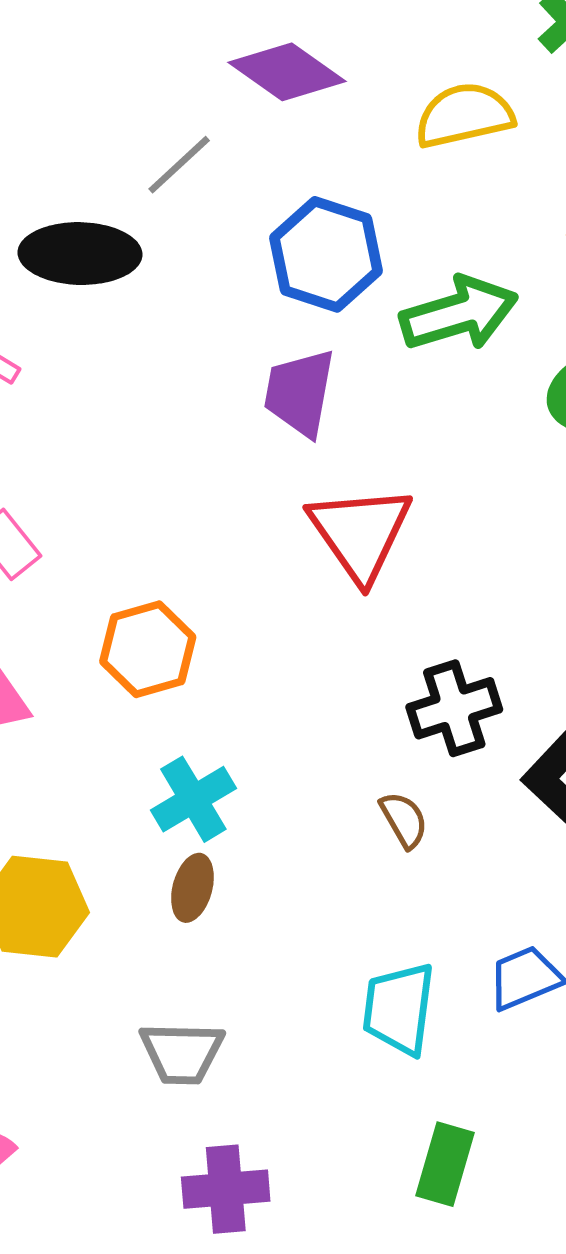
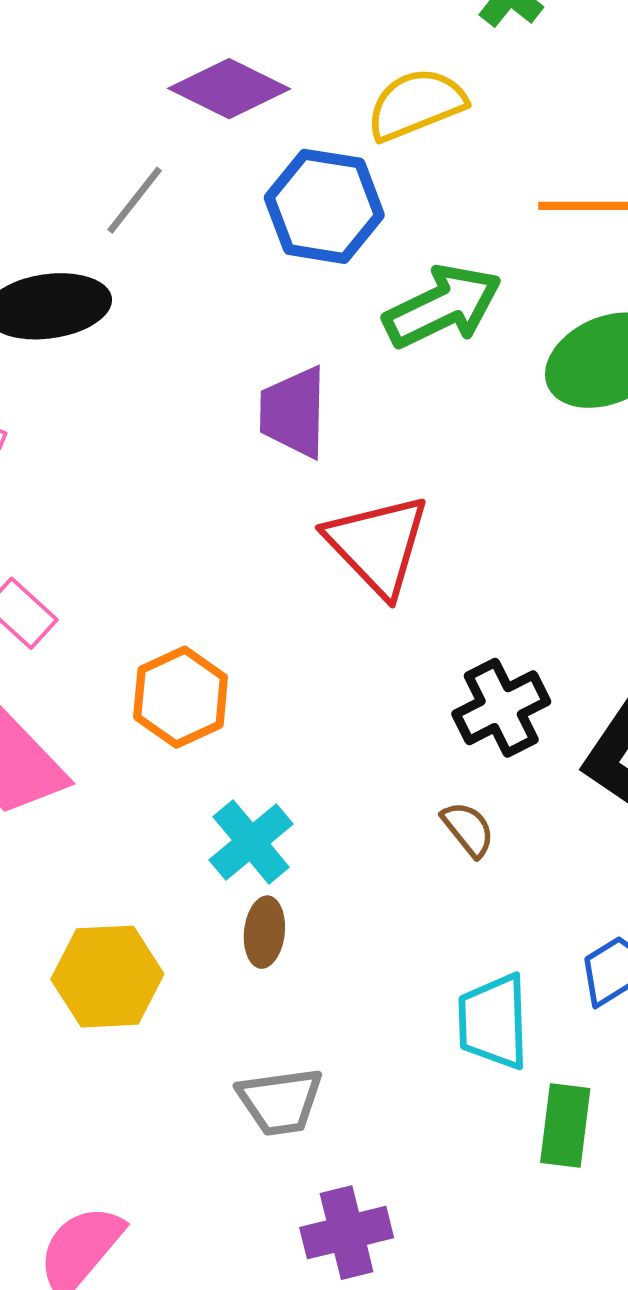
blue hexagon: (326, 254) -> (324, 206), moved
green rectangle: (445, 1164) -> (565, 1126), moved

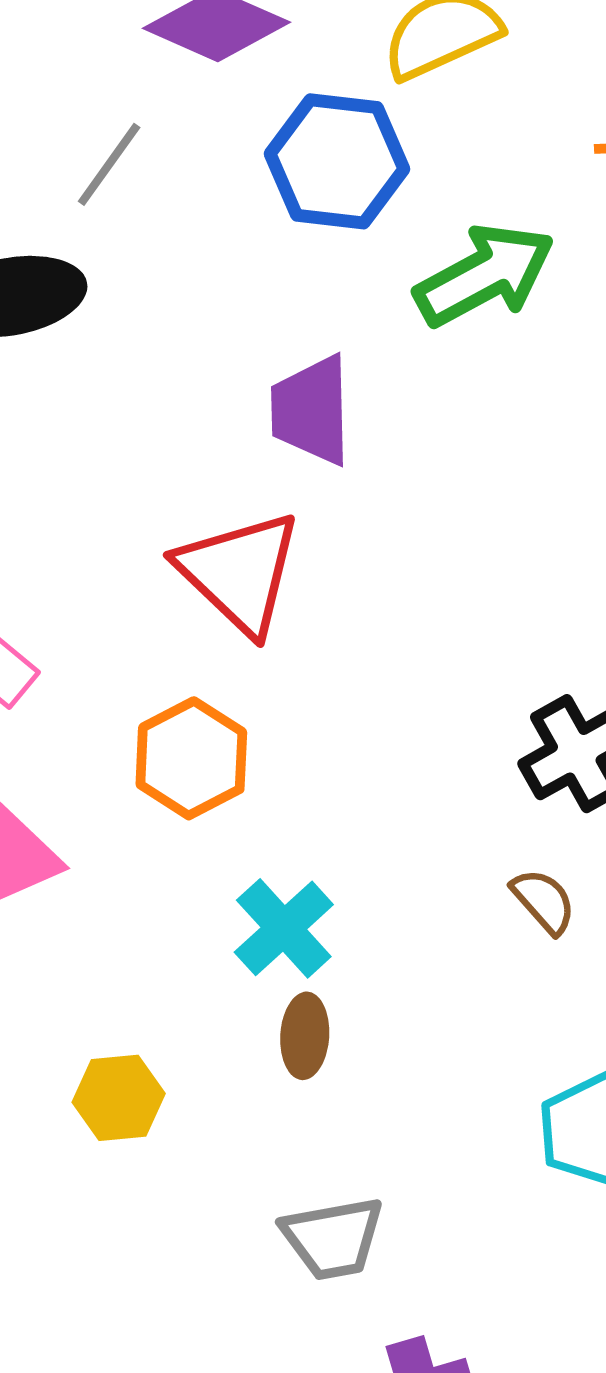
red triangle: (378, 545) -> (239, 572), moved
yellow hexagon: (107, 977) -> (119, 1098), size x0.7

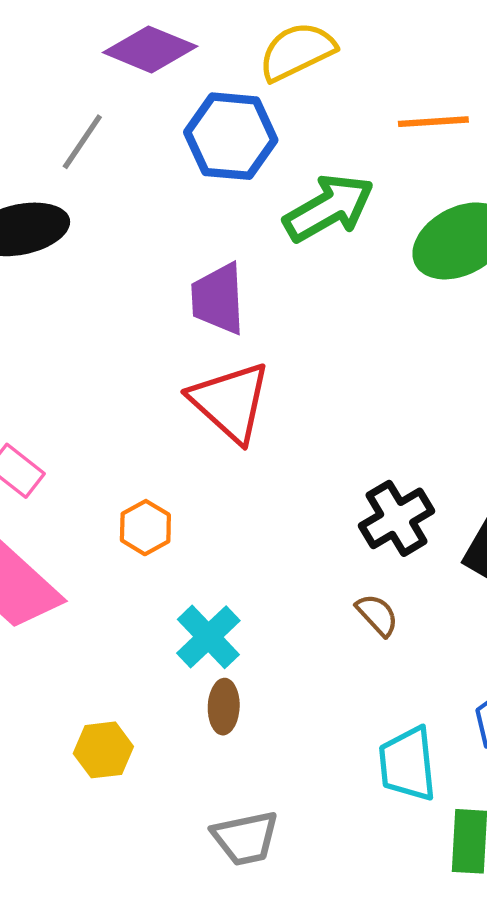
red triangle: (239, 572) -> (230, 402), moved
orange hexagon: (191, 758) -> (145, 528), size x0.7

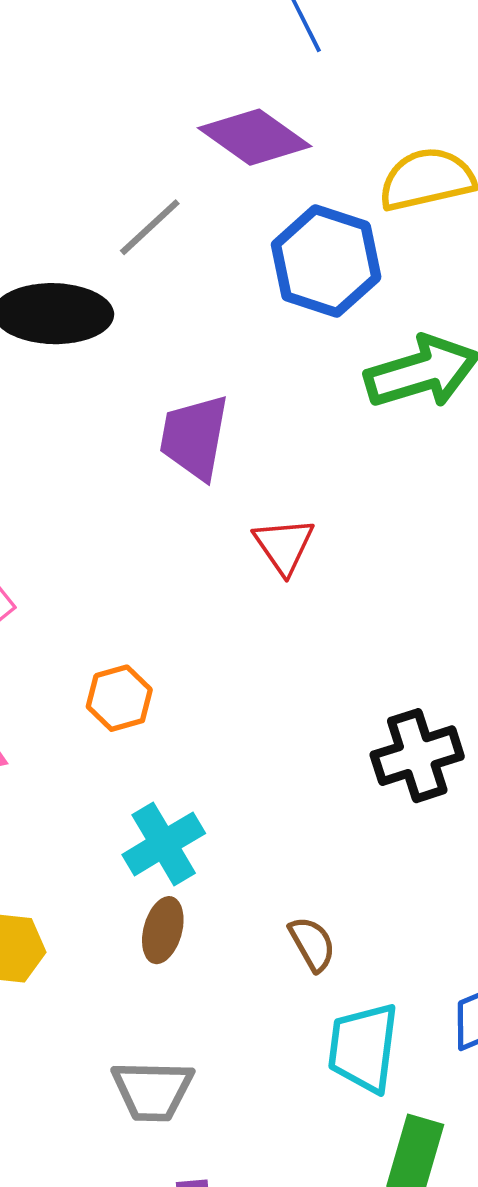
purple trapezoid: (218, 299) -> (194, 437), moved
red triangle: (230, 402) -> (284, 546), moved, size x0.6
brown semicircle: (377, 615) -> (312, 944), moved

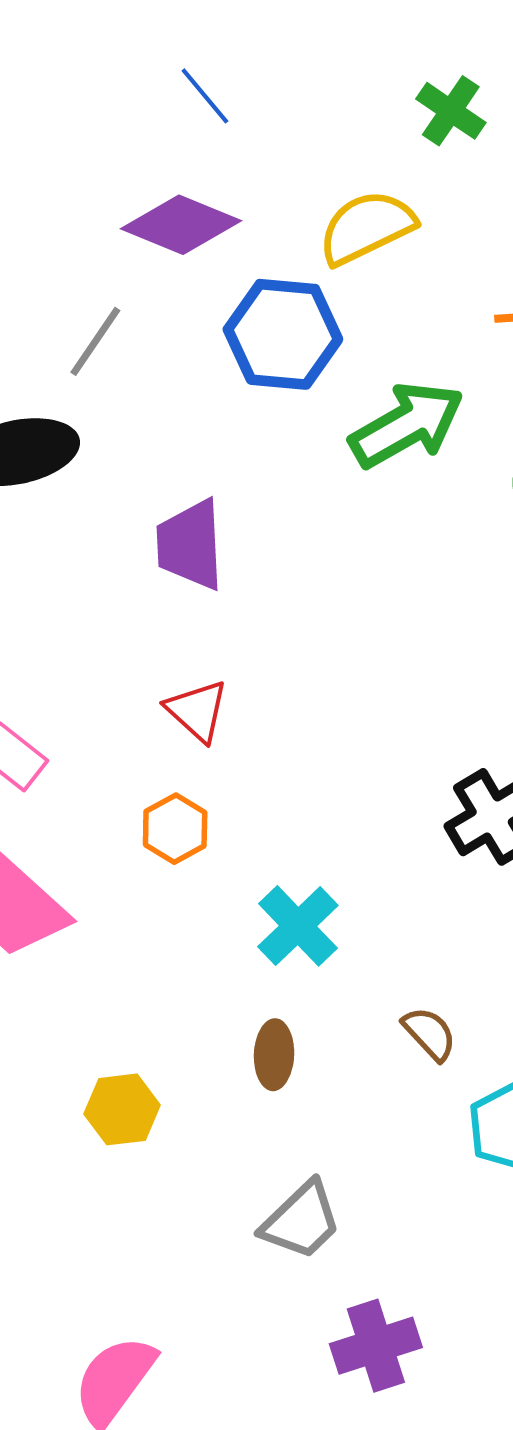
red triangle: (284, 546) -> (197, 711), moved
cyan cross: (164, 844) -> (298, 926), moved
gray trapezoid: (152, 1091) -> (301, 1221), turned -32

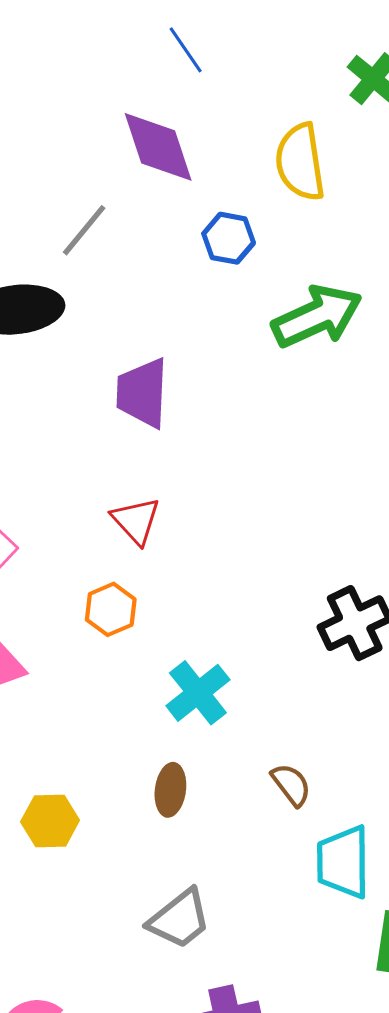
purple diamond: (181, 225) -> (158, 147), turned 44
yellow semicircle: (367, 227) -> (300, 162), turned -78
blue hexagon: (283, 334) -> (229, 238), size x0.6

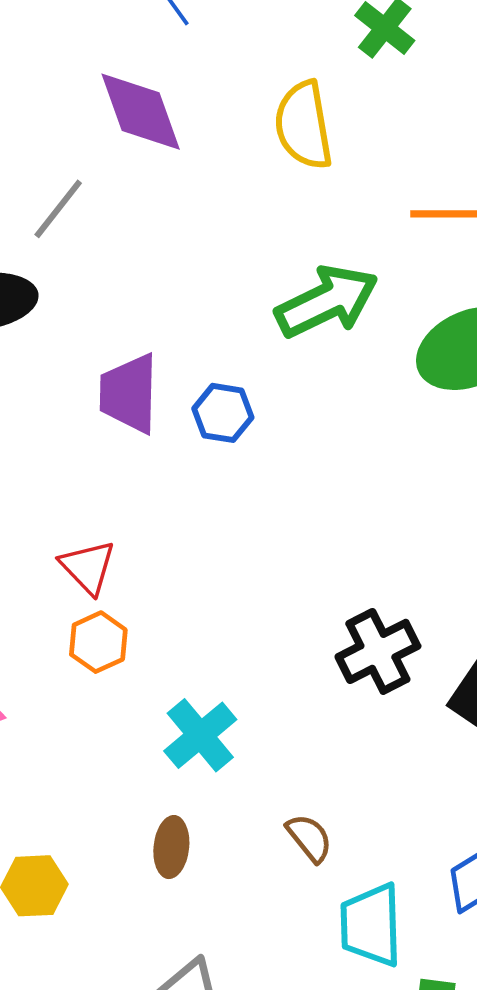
blue hexagon: (229, 238) -> (223, 413), moved
red triangle: (136, 521) -> (88, 567), moved

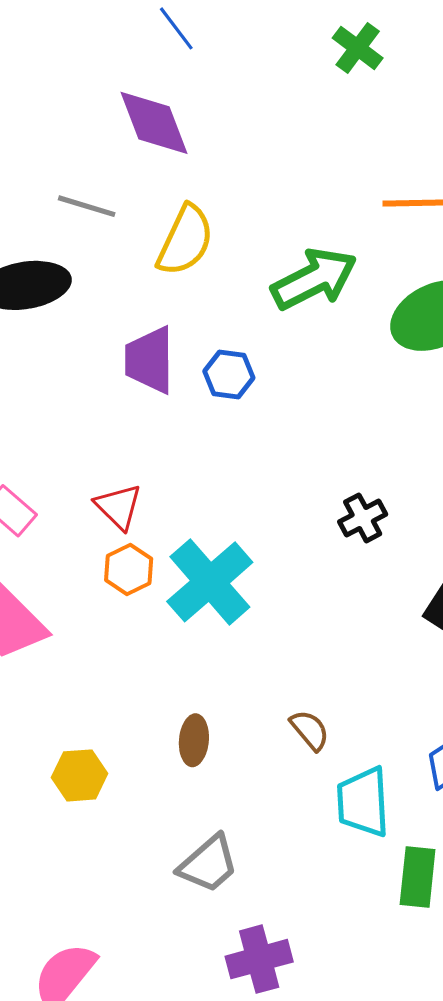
yellow semicircle: (304, 125) -> (185, 240), moved, turned -144
gray line: (58, 209) -> (87, 206), turned 70
black cross: (378, 651) -> (363, 518), moved, size x0.7
cyan cross: (200, 735) -> (210, 582), moved, size x1.4

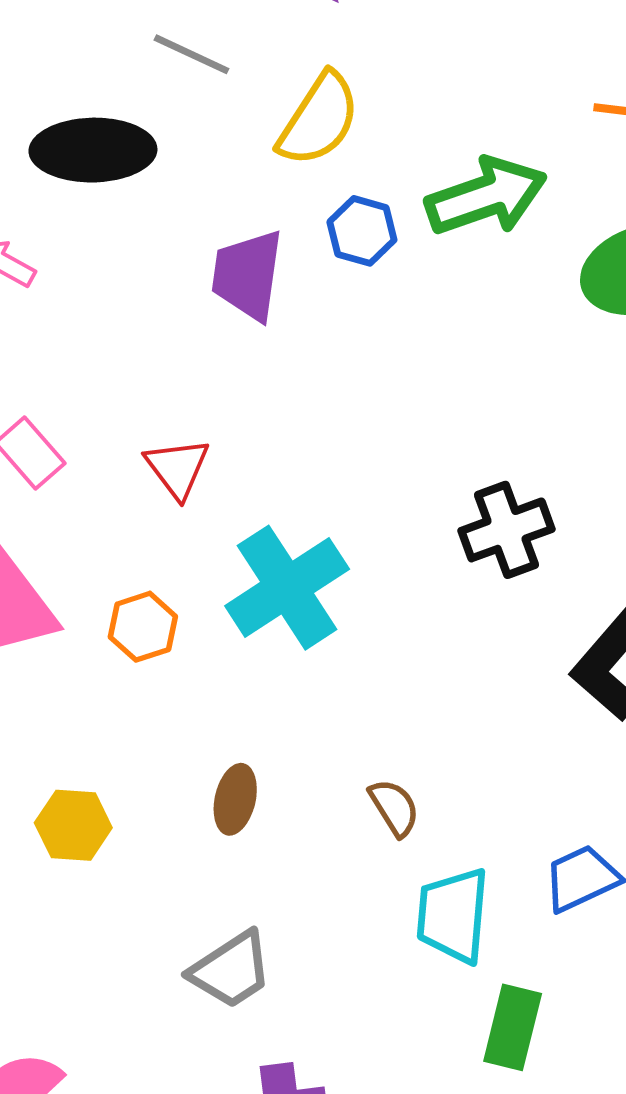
blue hexagon: (229, 375) -> (362, 231), moved
black cross: (363, 518) -> (507, 530), size x1.4
orange hexagon: (129, 569) -> (143, 627), moved

